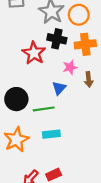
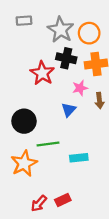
green line: (44, 109) -> (48, 144), moved
cyan rectangle: (51, 134) -> (79, 158), moved

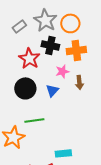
gray rectangle: (24, 21) -> (19, 26), moved, turned -32
black circle: (24, 121) -> (25, 88), moved
cyan rectangle: (79, 158) -> (63, 153), moved

